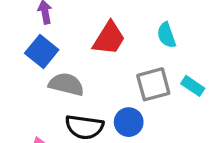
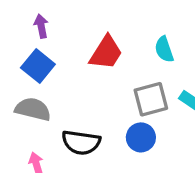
gray semicircle: (66, 84) -> (33, 109), moved
blue circle: (129, 122) -> (141, 137), moved

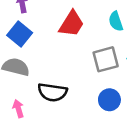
blue circle: (141, 137) -> (109, 100), moved

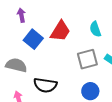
blue square: (20, 34) -> (33, 39), moved

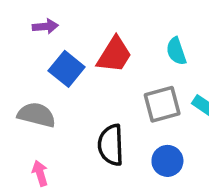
purple arrow: (21, 15) -> (45, 26), turned 96
black semicircle: (45, 85) -> (111, 145), moved, turned 80

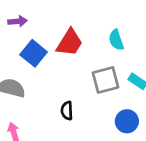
black semicircle: (111, 145) -> (67, 111), size x0.6
blue circle: (167, 161) -> (127, 121), moved

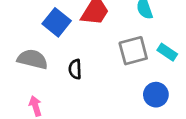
black semicircle: (67, 111) -> (75, 69), moved

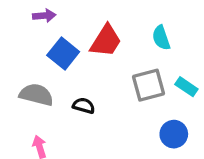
black semicircle: (75, 69) -> (84, 106), turned 108

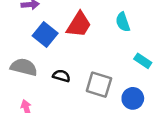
gray square: (149, 85) -> (99, 85), moved, turned 32

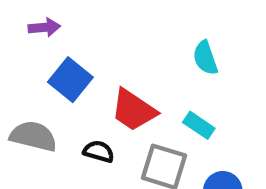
red trapezoid: (79, 25) -> (134, 110), moved, turned 92
cyan rectangle: (143, 61) -> (199, 125), moved

